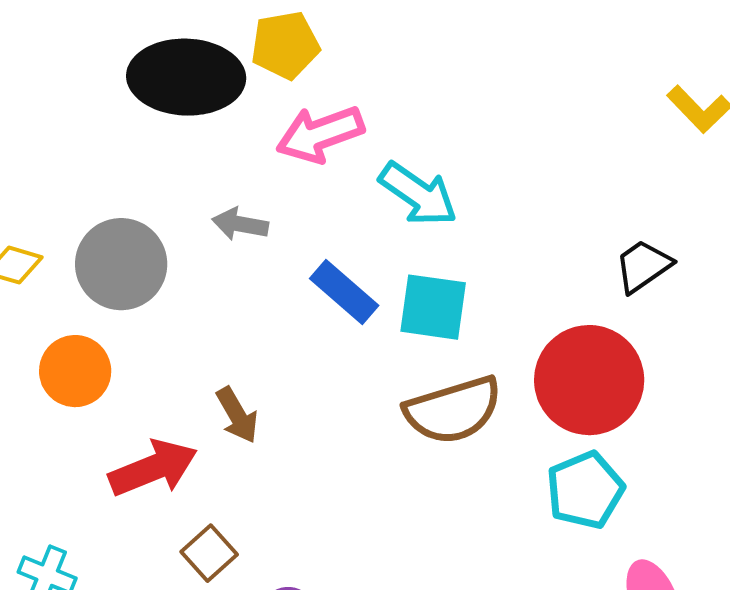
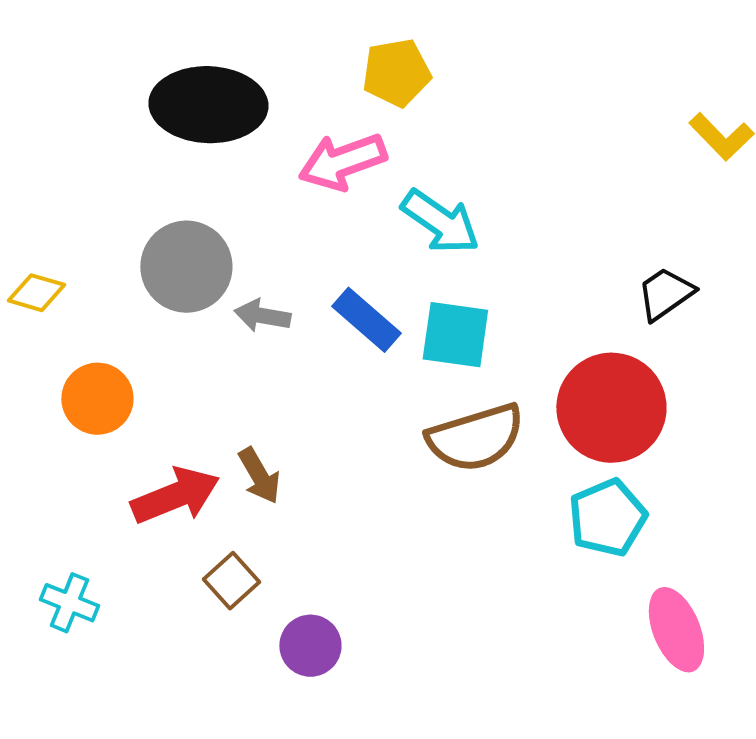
yellow pentagon: (285, 45) -> (396, 73), moved
gray arrow: (240, 224) -> (262, 316), moved
gray circle: (121, 264) -> (186, 267), moved
brown arrow: (237, 415) -> (259, 476), moved

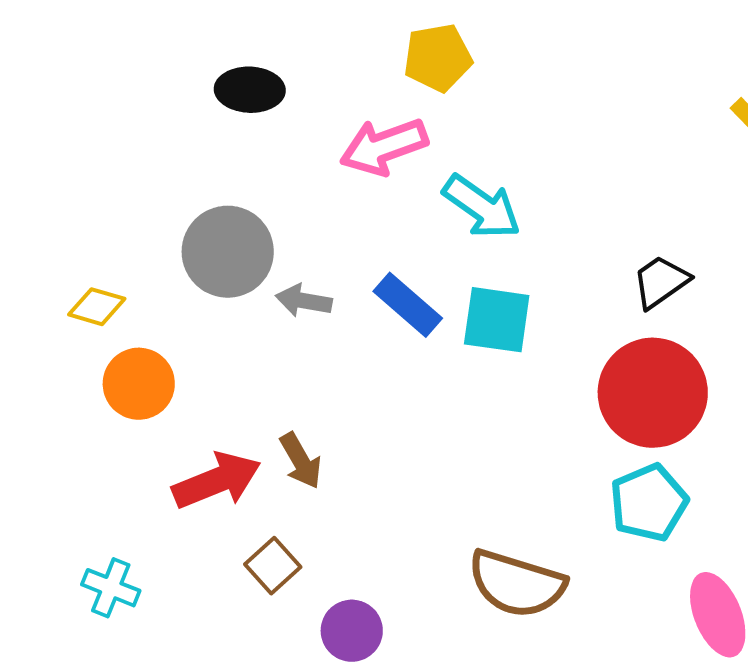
black ellipse: (208, 105) -> (250, 90), size x0.6
yellow diamond: (36, 293) -> (97, 307), moved
black trapezoid: (665, 294) -> (661, 282), moved
brown semicircle: (475, 438) -> (517, 584), moved, turned 34

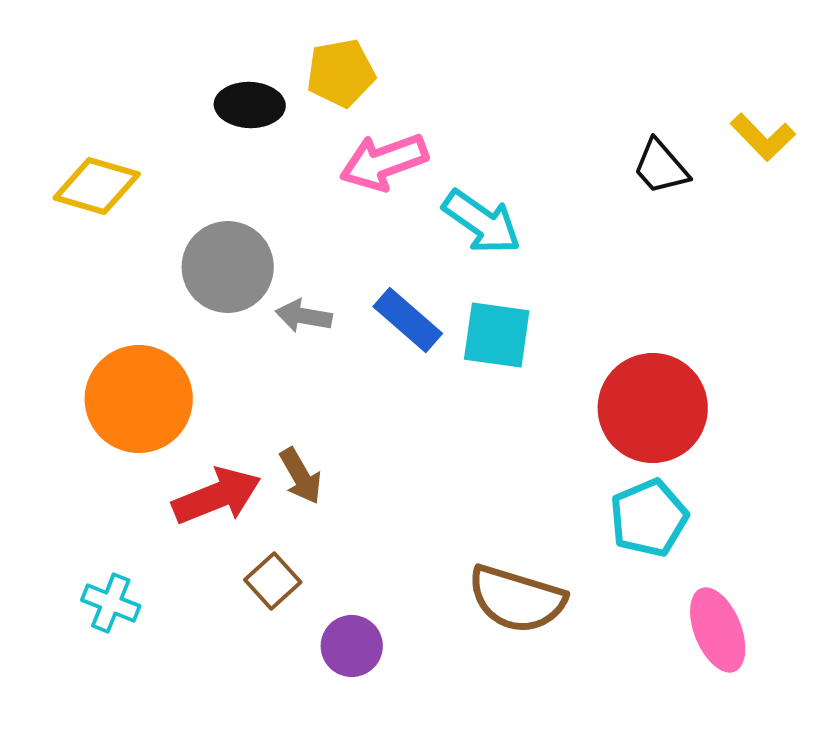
yellow pentagon: (438, 58) -> (341, 73), moved
black trapezoid: (661, 282) -> (661, 167), moved, turned -96
yellow diamond: (97, 307) -> (97, 186), moved, size x1.5
orange circle: (139, 384) -> (139, 399), size x1.5

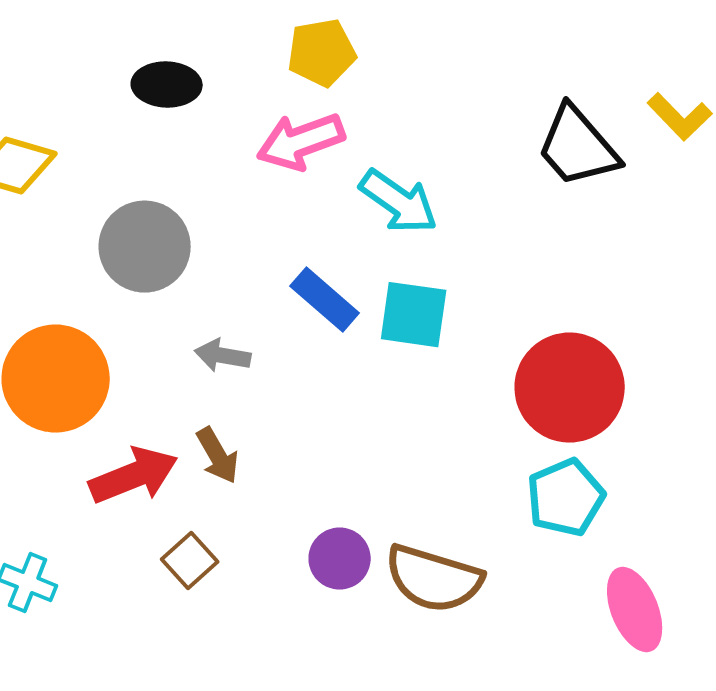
yellow pentagon: (341, 73) -> (322, 53), moved
black trapezoid: (661, 167) -> (578, 147), size x1.5
gray arrow: (304, 316) -> (223, 356), moved
purple circle: (352, 646) -> (340, 559), moved

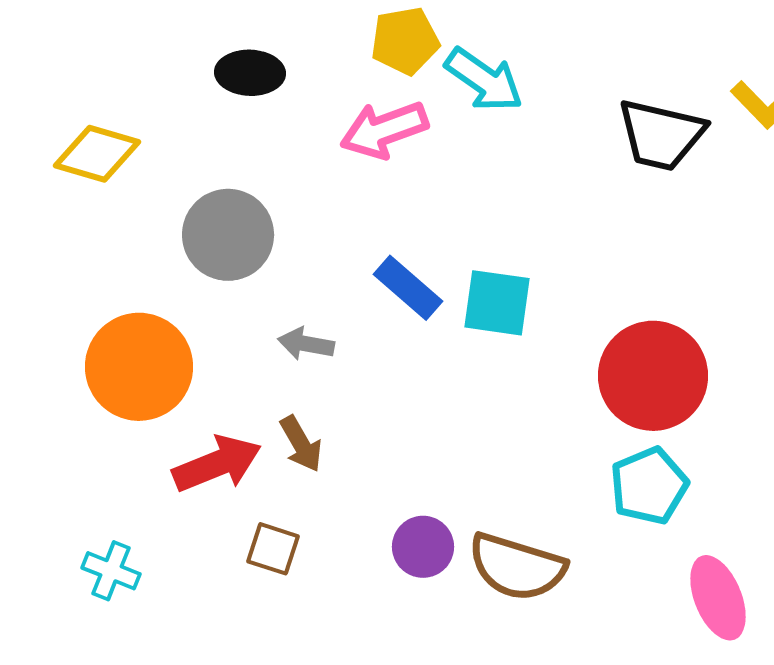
black trapezoid: (578, 147) -> (661, 135), turned -36
cyan arrow: (399, 202) -> (484, 80), moved
brown square: (190, 561) -> (273, 549), turned -30

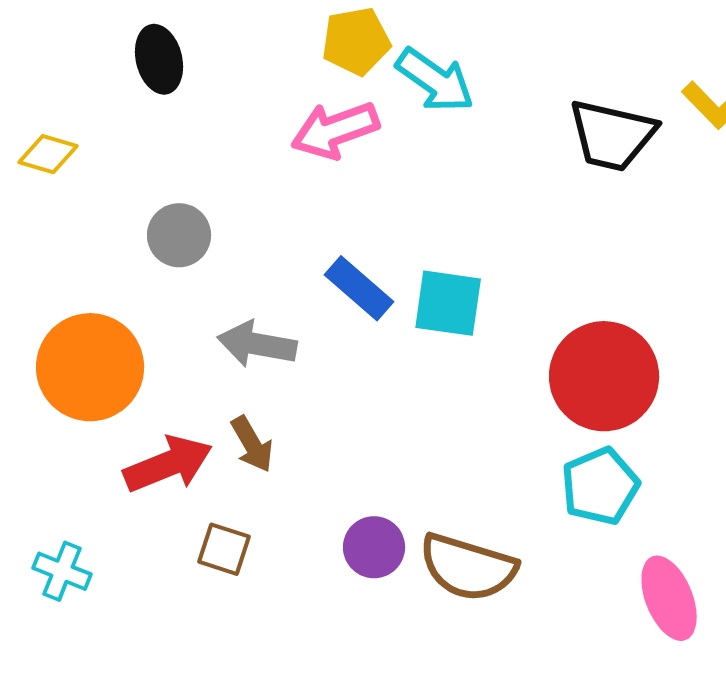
black ellipse: (250, 73) -> (159, 59), moved, turned 74
yellow diamond: (97, 154) -> (48, 154), size x0.7
gray circle: (228, 235) -> (179, 235), size x0.7
gray arrow: (306, 344) -> (257, 344), size x1.4

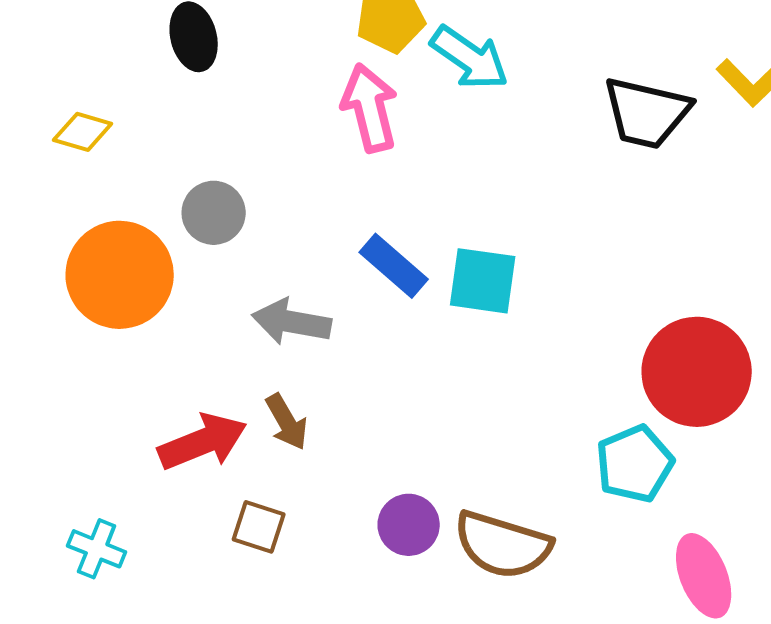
pink arrow: (335, 130) -> (370, 108), turned 96
orange circle: (90, 367) -> (120, 275), moved
red circle: (604, 376) -> (697, 372), moved

